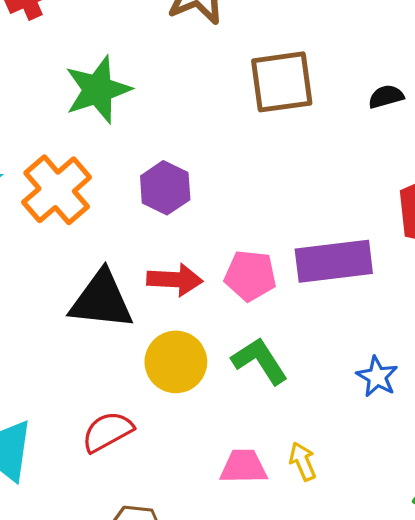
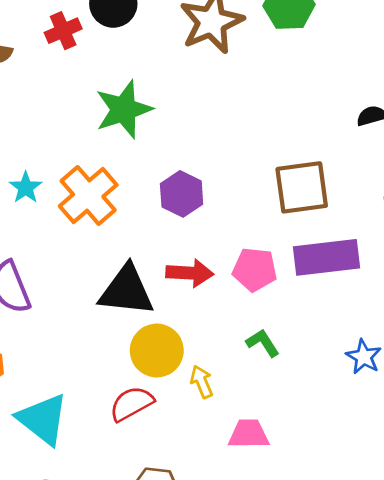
brown square: (282, 82) -> (302, 187), moved
green L-shape: (260, 361) -> (263, 343), size x0.7
yellow circle: (176, 362) -> (157, 351), moved
yellow arrow: (303, 461) -> (202, 382), moved

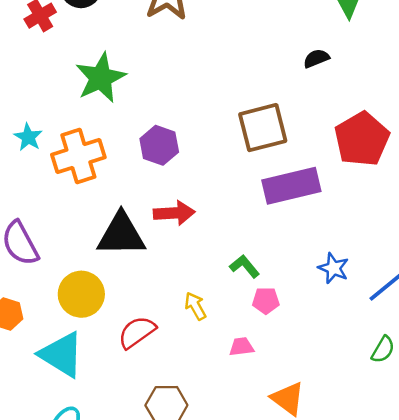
cyan star: (26, 188) -> (28, 137), moved
orange cross: (88, 196) -> (78, 156), turned 30
pink pentagon: (255, 270) -> (266, 301), moved, size x0.7
yellow circle: (157, 351) -> (81, 294), moved
pink trapezoid: (249, 434) -> (241, 347), size x0.7

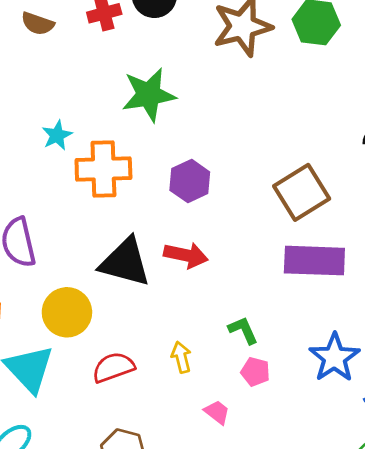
brown square: (263, 128) -> (302, 192), turned -33
blue star: (333, 268) -> (334, 358), size x1.5
pink trapezoid: (241, 347) -> (217, 412), turned 30

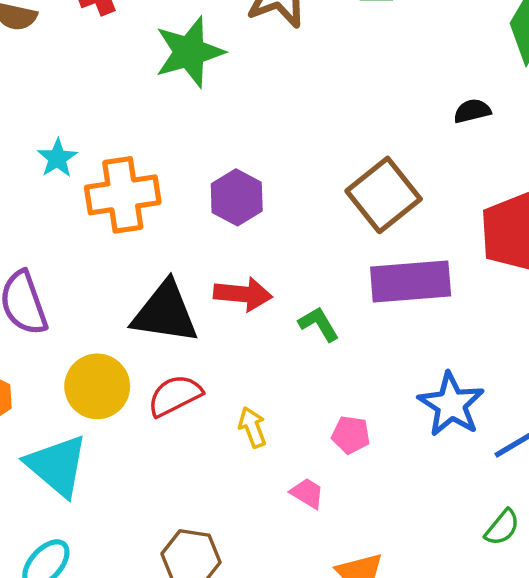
green star: (149, 95) -> (189, 52), moved
green L-shape: (243, 330) -> (319, 324), moved
red semicircle: (113, 367) -> (175, 396), moved

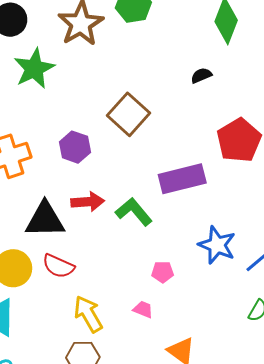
brown square: (384, 195) -> (128, 114), moved
green L-shape: (319, 324) -> (134, 212), size x1.5
red semicircle: (175, 396) -> (58, 266), turned -120
yellow arrow: (252, 427) -> (88, 314), moved, size x1.6

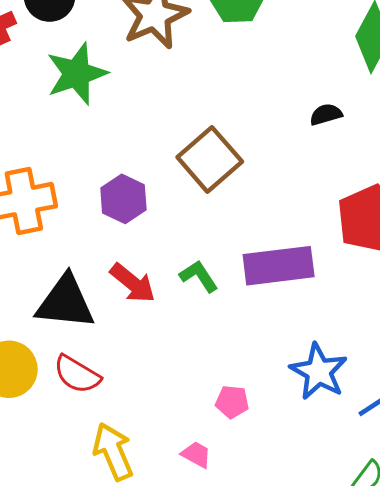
red arrow: (88, 202) -> (133, 283), turned 36
green L-shape: (134, 212) -> (199, 276), moved, size x0.7

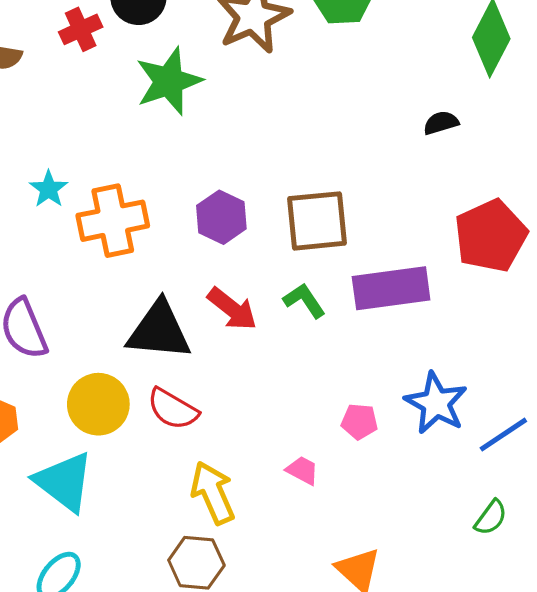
brown square: (210, 159) -> (317, 221), moved, turned 36
pink pentagon: (232, 402) -> (359, 422), moved
pink trapezoid: (196, 455) -> (302, 470), moved

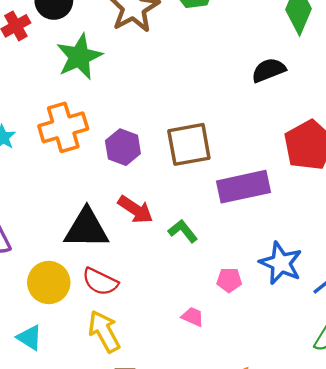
black semicircle: (441, 123) -> (269, 70), size x1.4
orange cross: (113, 221) -> (63, 127), moved
green L-shape: (304, 301) -> (183, 231), moved
cyan triangle: (64, 482) -> (30, 338), size x0.6
yellow arrow: (213, 493) -> (104, 331), moved

